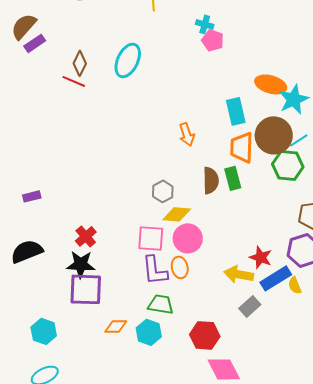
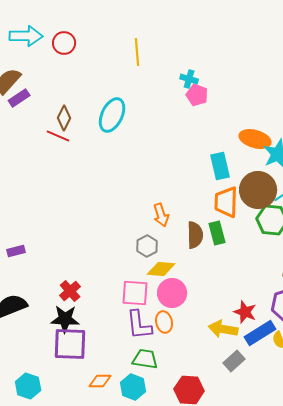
orange arrow: (187, 134) -> (161, 215), moved

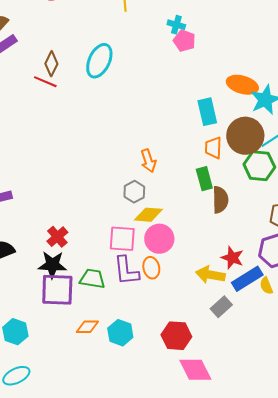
orange trapezoid: (226, 202) -> (213, 148), size x0.7
brown semicircle: (195, 235) -> (220, 200), moved
green trapezoid: (145, 359) -> (92, 279), moved

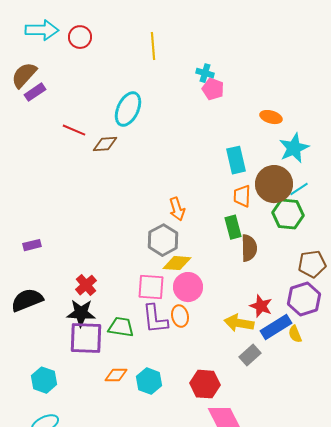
brown diamond: (51, 64) -> (105, 144), moved, turned 60
orange ellipse: (242, 85) -> (271, 117), moved, size x0.7
gray hexagon: (134, 192) -> (163, 240), size x1.4

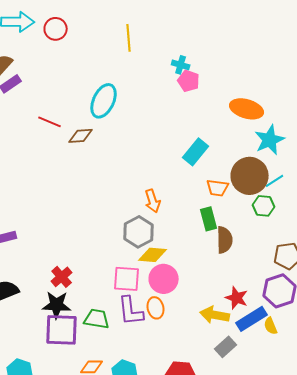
orange ellipse: (271, 117) -> (247, 109), size x1.5
cyan rectangle: (236, 160) -> (196, 152), moved, turned 52
orange trapezoid: (242, 196) -> (218, 188), turned -85
green hexagon: (288, 214) -> (264, 206), size x0.7

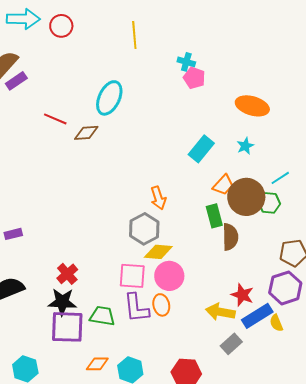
cyan star: (270, 140) -> (245, 146), moved, size x0.6
brown circle: (250, 176) -> (246, 197), moved
orange trapezoid: (218, 188) -> (223, 185), turned -55

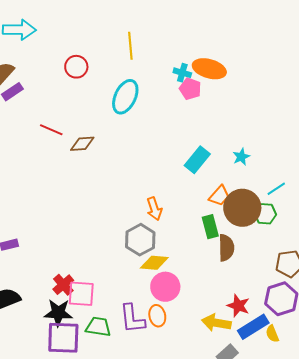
red circle: (61, 26) -> (76, 67), moved
cyan ellipse: (109, 98) -> (125, 97), moved
orange ellipse: (252, 106) -> (209, 69), moved
pink square: (132, 276) -> (81, 294), moved

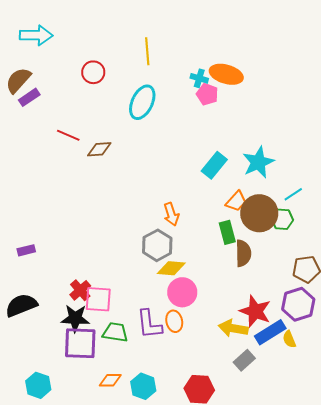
cyan star: (241, 157) -> (258, 162), size x1.8
red star: (238, 306) -> (255, 311), size x1.4

